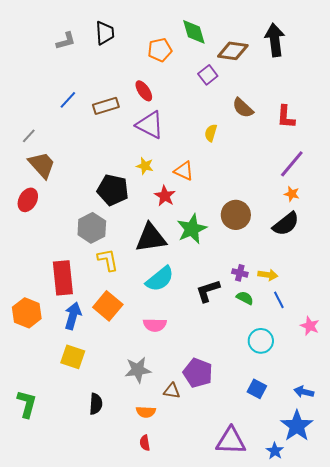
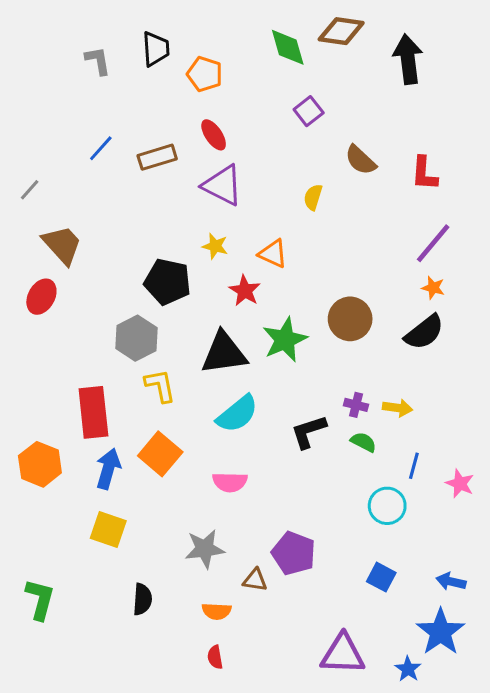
gray L-shape: (66, 41) -> (98, 61), turned -85
orange pentagon: (160, 50) -> (205, 74), moved, turned 30
brown diamond: (233, 51) -> (341, 31), moved
gray line: (29, 136) -> (30, 190), moved
blue line: (279, 300) -> (414, 466), moved, turned 42

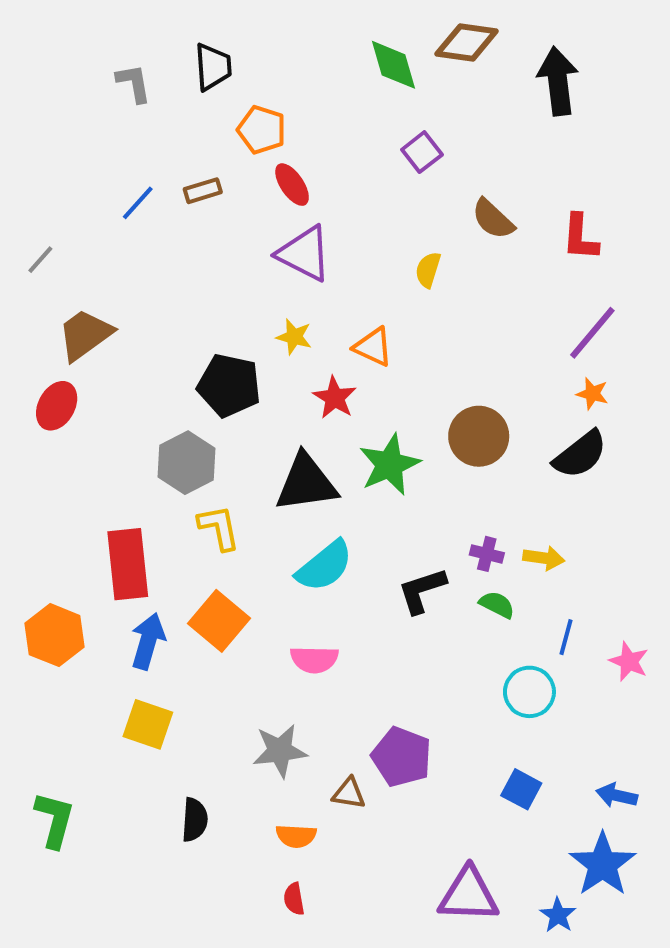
orange pentagon: (205, 74) -> (262, 130), moved
brown rectangle: (157, 157) -> (203, 191), moved, size x0.7
brown trapezoid: (62, 245) -> (85, 335), turned -84

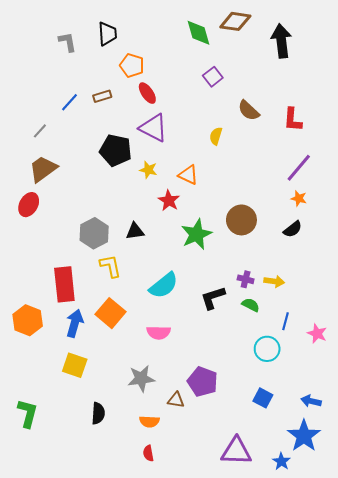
gray line: (40, 260) -> (40, 131), moved
black pentagon: (229, 385) -> (116, 150), moved
black semicircle: (580, 454) -> (293, 229), size x0.7
black triangle: (306, 483) -> (135, 231), moved, size x0.6

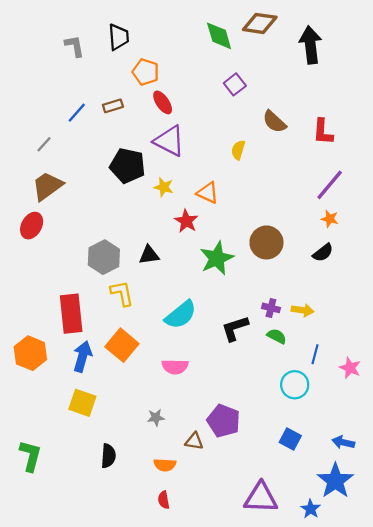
gray star: (141, 379) -> (156, 417), size x0.6

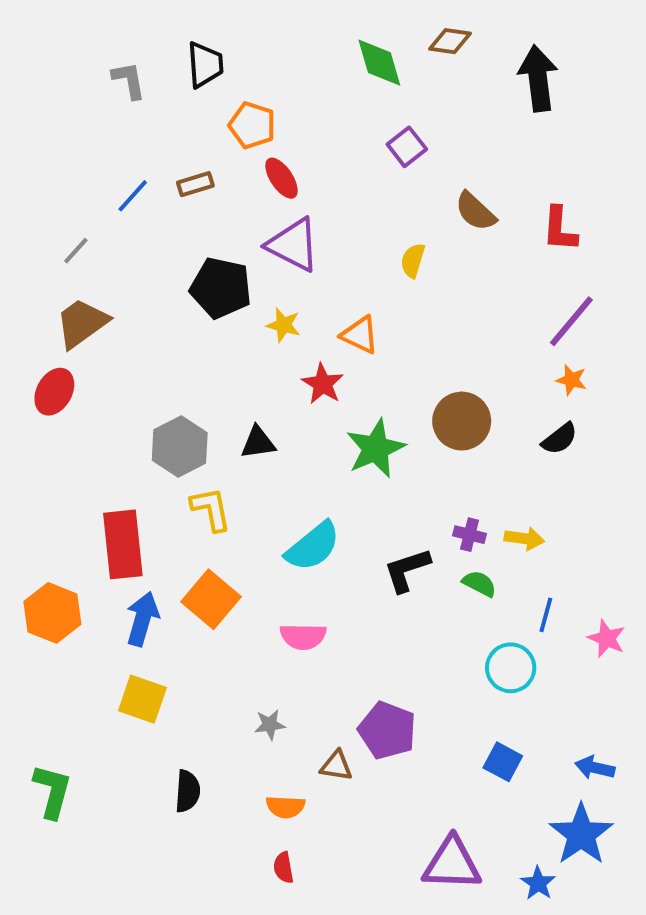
brown diamond: (260, 23) -> (450, 41), size x0.7

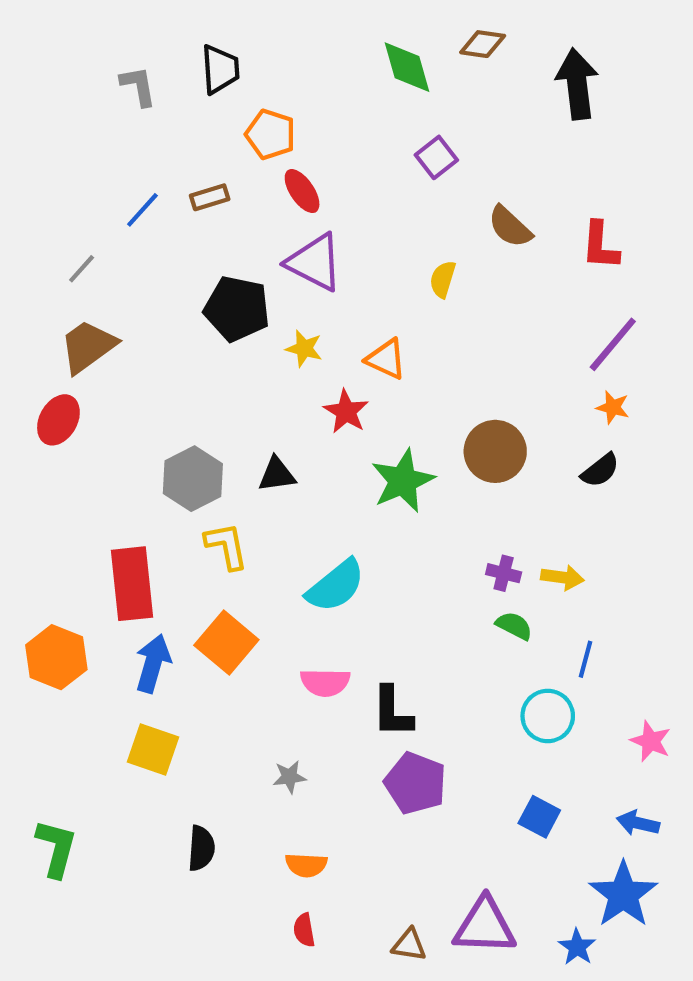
black L-shape: (407, 570) -> (392, 712), moved, turned -72
pink star: (607, 638) -> (651, 741), moved
brown triangle: (336, 766) -> (409, 945), moved

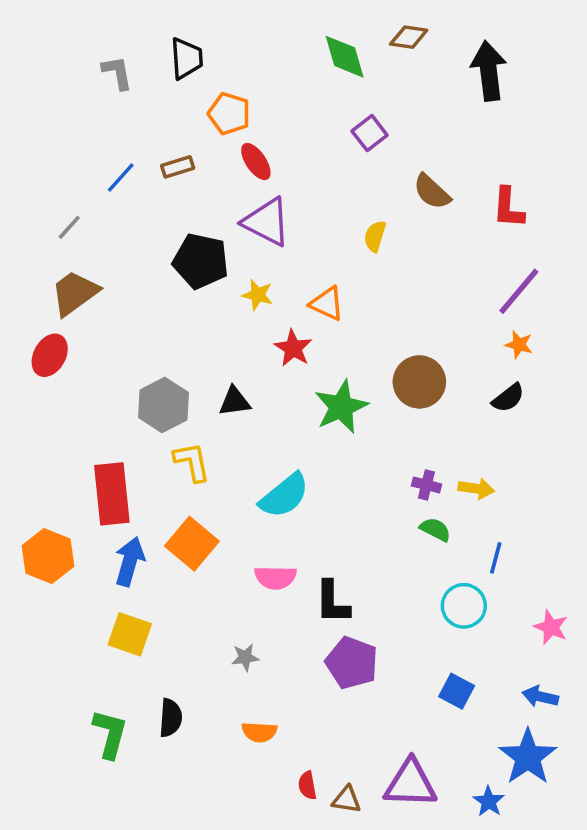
green L-shape: (56, 848) -> (110, 734), moved
red semicircle: (304, 930) -> (307, 785), moved

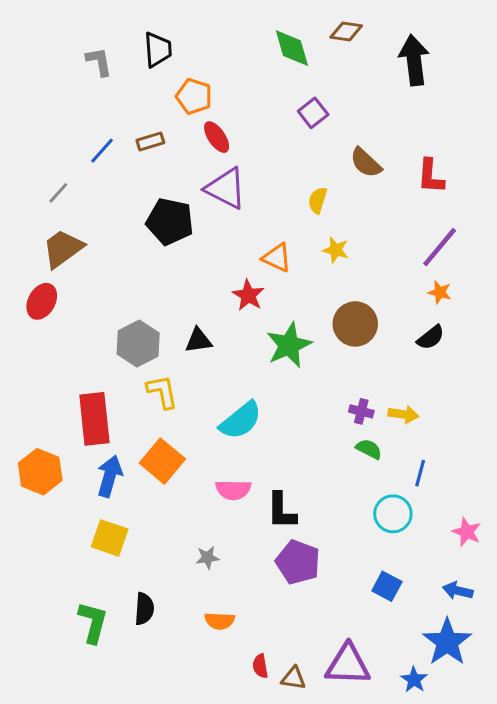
yellow star: (258, 295) -> (336, 250), moved

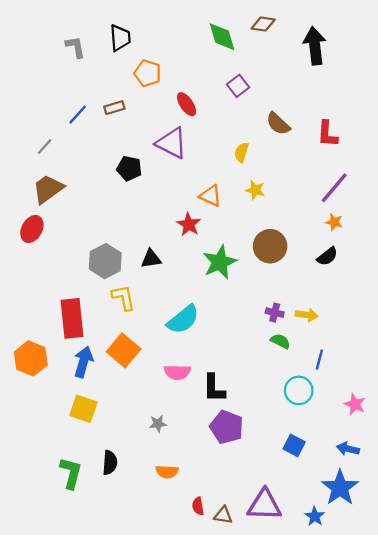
red ellipse: (217, 137) -> (187, 104), moved
black pentagon: (170, 221) -> (129, 168), size x0.7

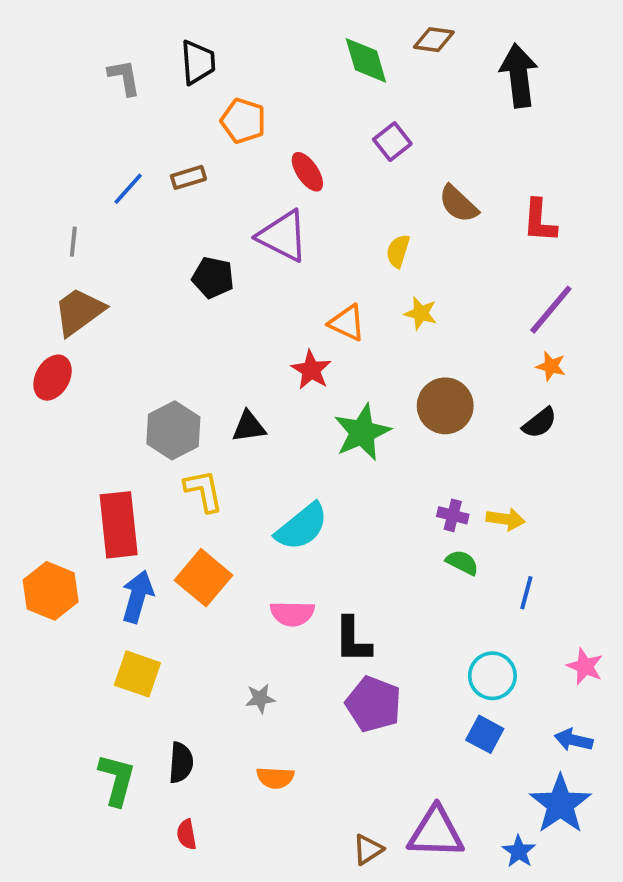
gray line: (45, 147) -> (73, 242), turned -36
cyan circle: (299, 390) -> (492, 676), moved
red semicircle: (198, 506) -> (187, 834), moved
brown triangle: (223, 515) -> (368, 849), turned -42

